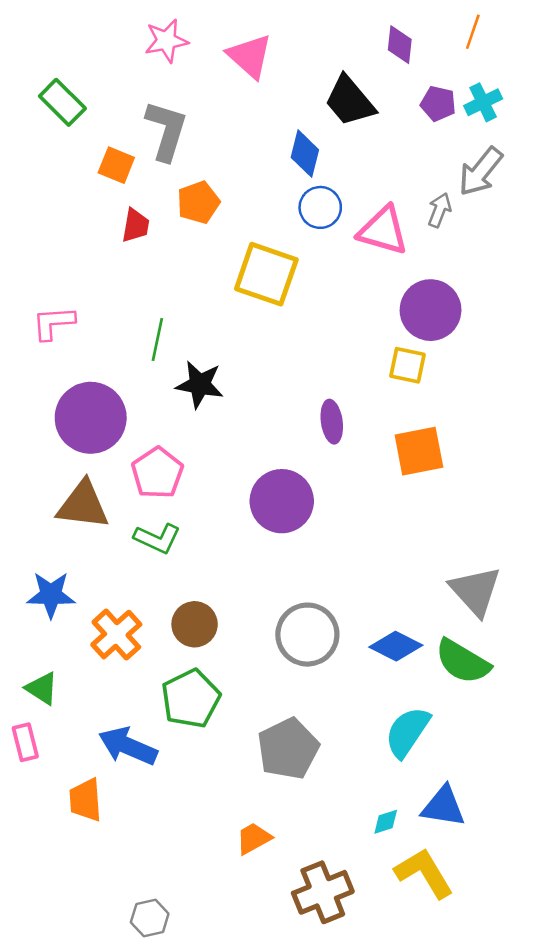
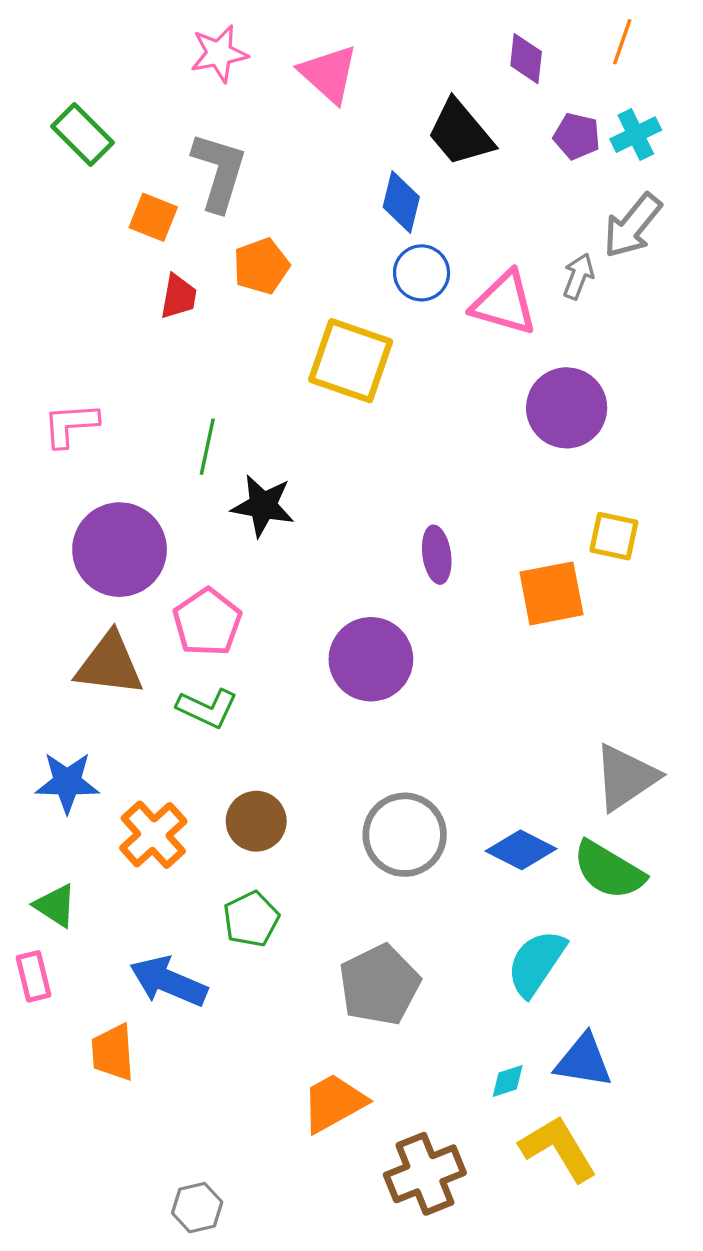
yellow square: (407, 365) -> (614, 536), moved
gray triangle: (475, 591) -> (626, 777), turned 38
green pentagon: (191, 699) -> (251, 919), size x0.7
orange trapezoid: (254, 838) -> (334, 1103), size x1.4

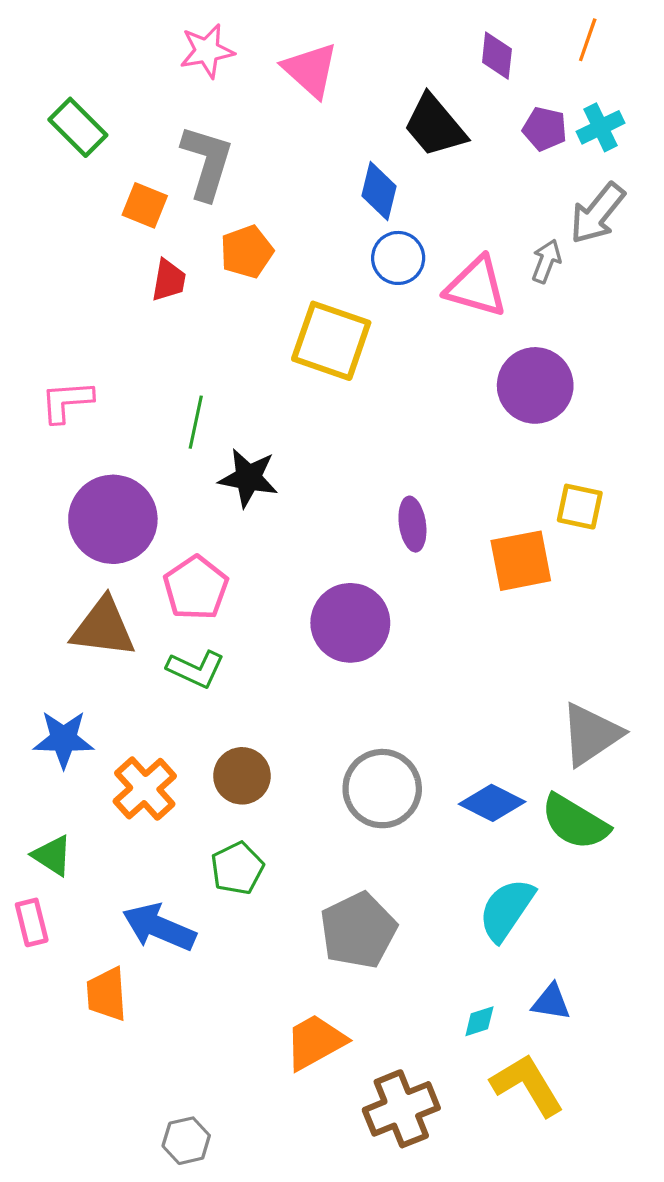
blue triangle: (583, 1061) -> (551, 1002), size x0.7

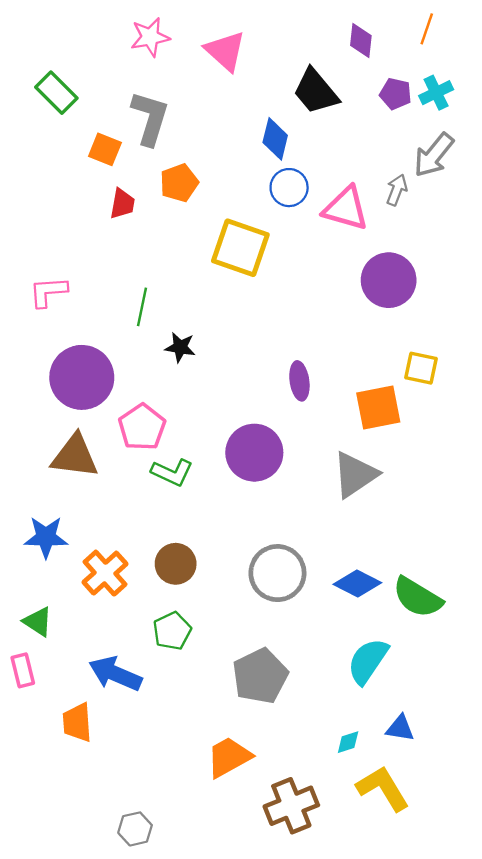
black star: (248, 478) -> (180, 347), size x0.7
green L-shape: (196, 669) -> (172, 472), moved
gray triangle: (591, 734) -> (355, 475), moved

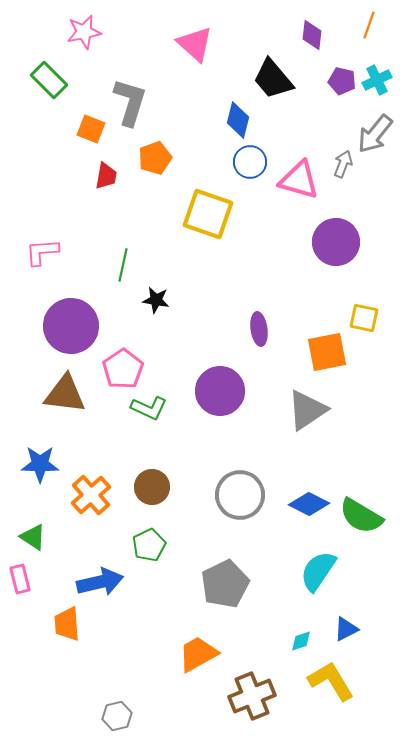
pink star: (150, 37) -> (84, 32), moved
blue arrow: (115, 674) -> (100, 582), turned 144
blue triangle: (400, 728) -> (346, 629), turned -36

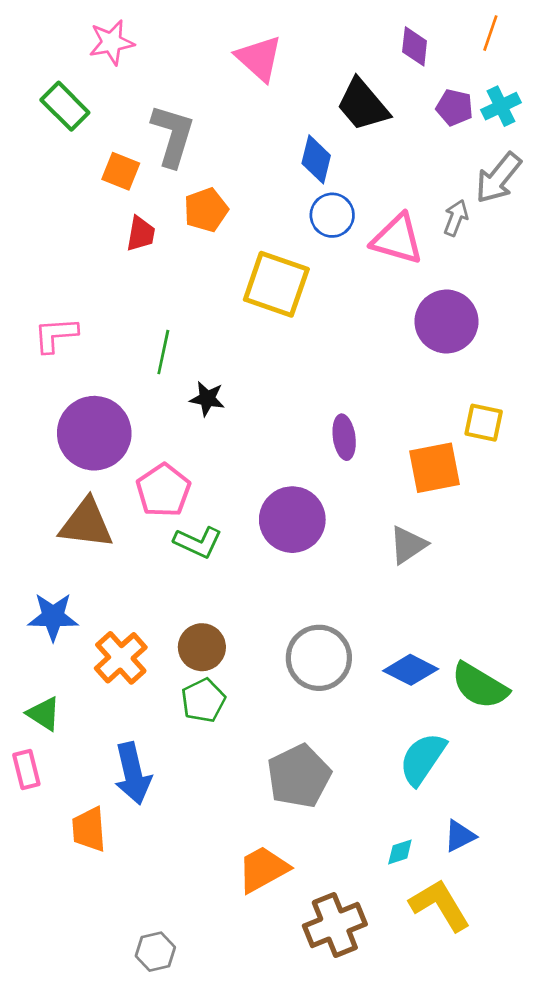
gray triangle: (307, 410) -> (408, 545), size x0.7
green pentagon: (149, 545) -> (203, 700), moved
blue arrow: (100, 582) -> (133, 773), turned 90

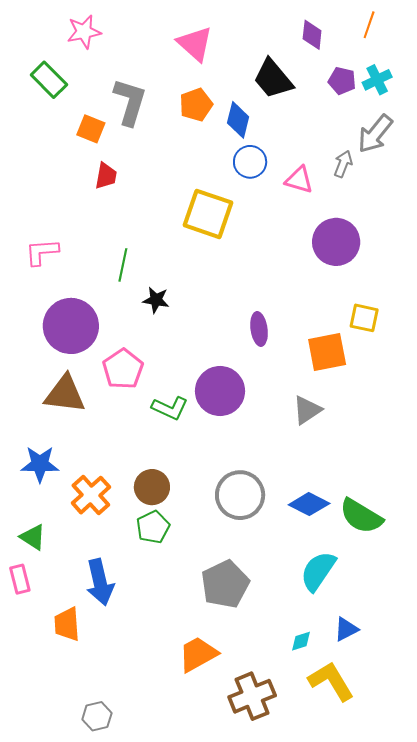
orange pentagon: (206, 210) -> (196, 105), moved
pink triangle: (397, 239) -> (299, 180), size x0.7
green L-shape: (198, 542) -> (170, 408), moved
gray hexagon: (155, 952) -> (97, 716), moved

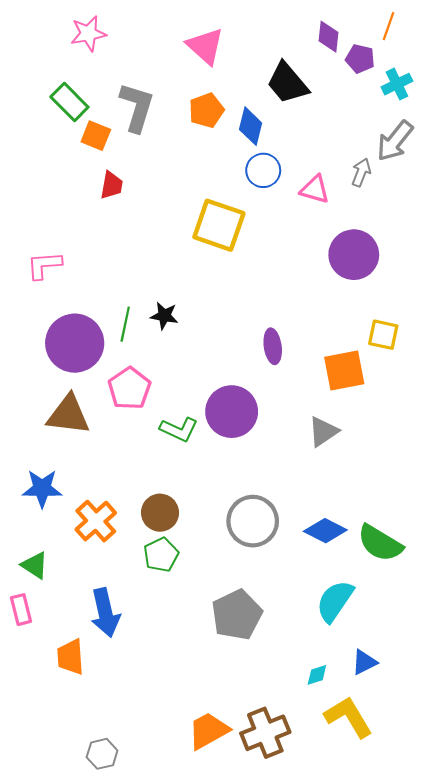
green rectangle: (49, 80) -> (69, 102), moved
purple pentagon: (342, 81) -> (360, 59), moved
green line: (123, 265) -> (125, 324), moved
orange trapezoid: (198, 654) -> (208, 731), moved

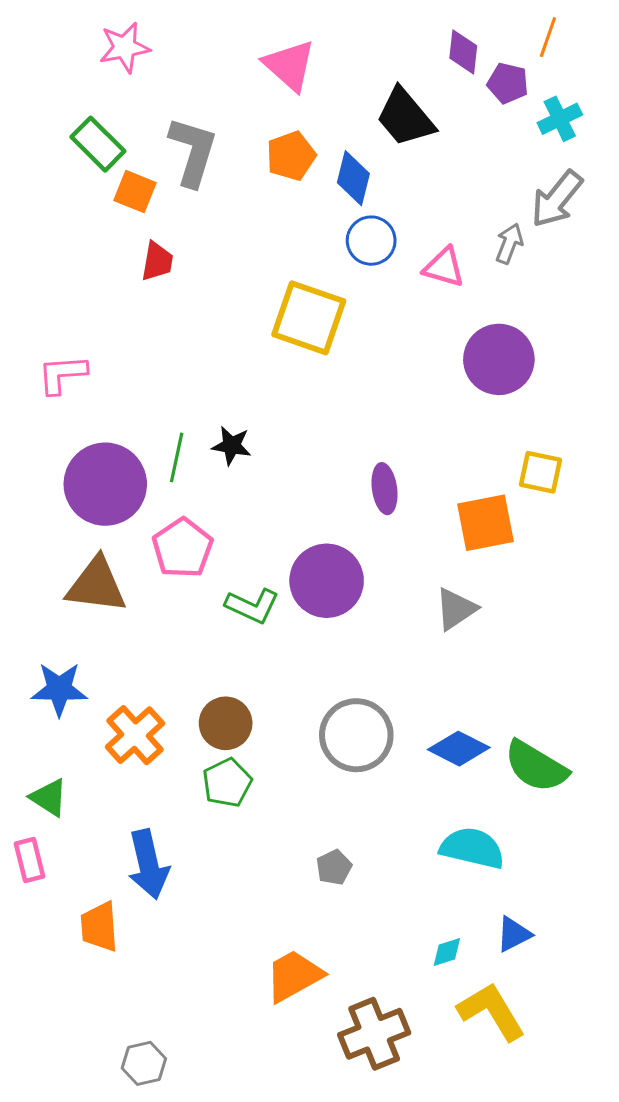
cyan semicircle: (335, 601) -> (472, 848), turned 69
gray pentagon: (237, 615) -> (334, 867), size x0.5
orange trapezoid: (208, 731) -> (294, 976), moved

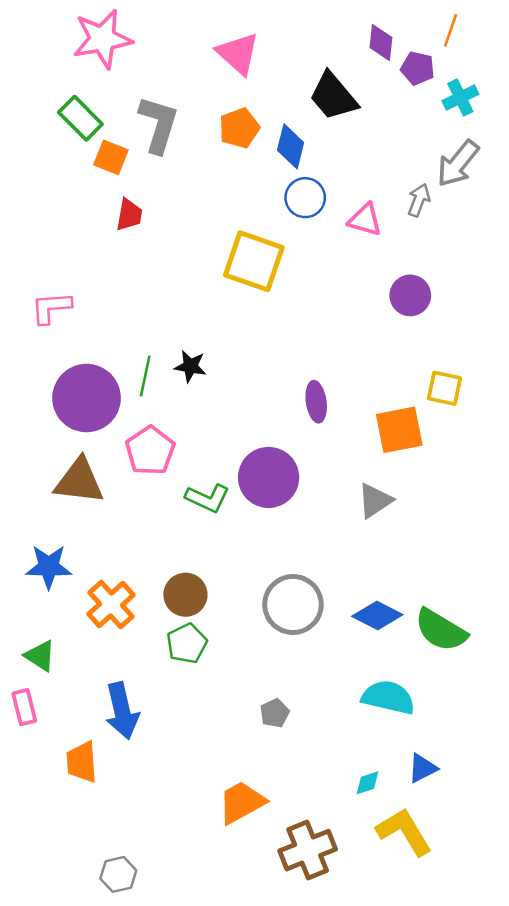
pink star: (125, 47) -> (102, 39), size x1.4
purple circle: (499, 359) -> (410, 295), size x0.7

